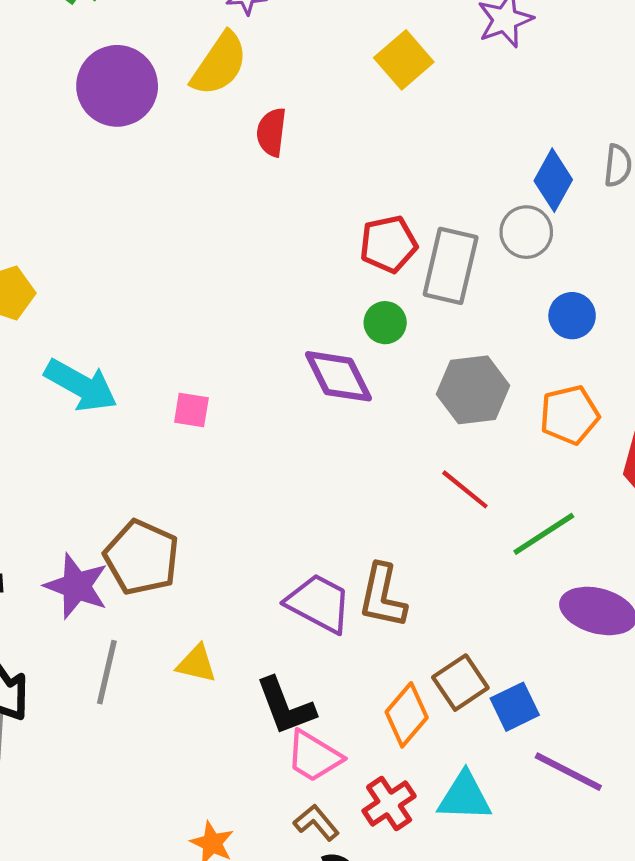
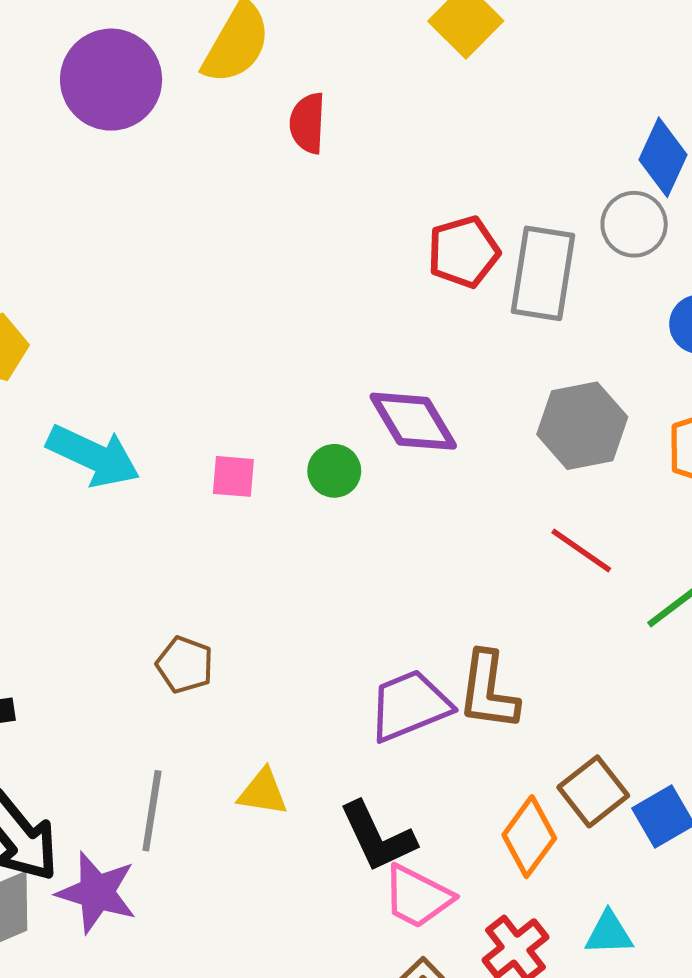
green circle: (385, 323) -> (334, 471), moved
brown pentagon: (142, 557) -> (185, 665), size x0.6
purple star: (76, 586) -> (97, 892), moved
purple trapezoid: (319, 603) -> (410, 706), turned -46
cyan triangle: (465, 797) -> (609, 933), size x0.7

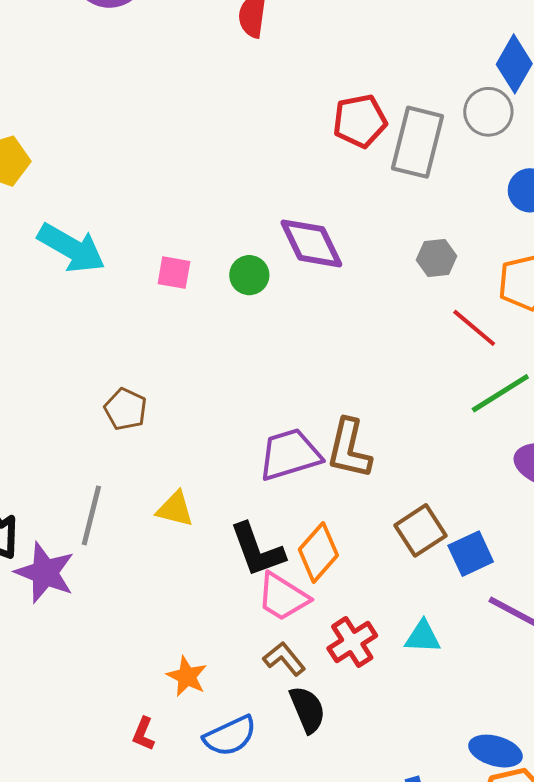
gray hexagon: (582, 426) -> (437, 258), size x0.6
red line: (581, 551) -> (474, 328), moved
orange diamond: (529, 837) -> (318, 552), moved

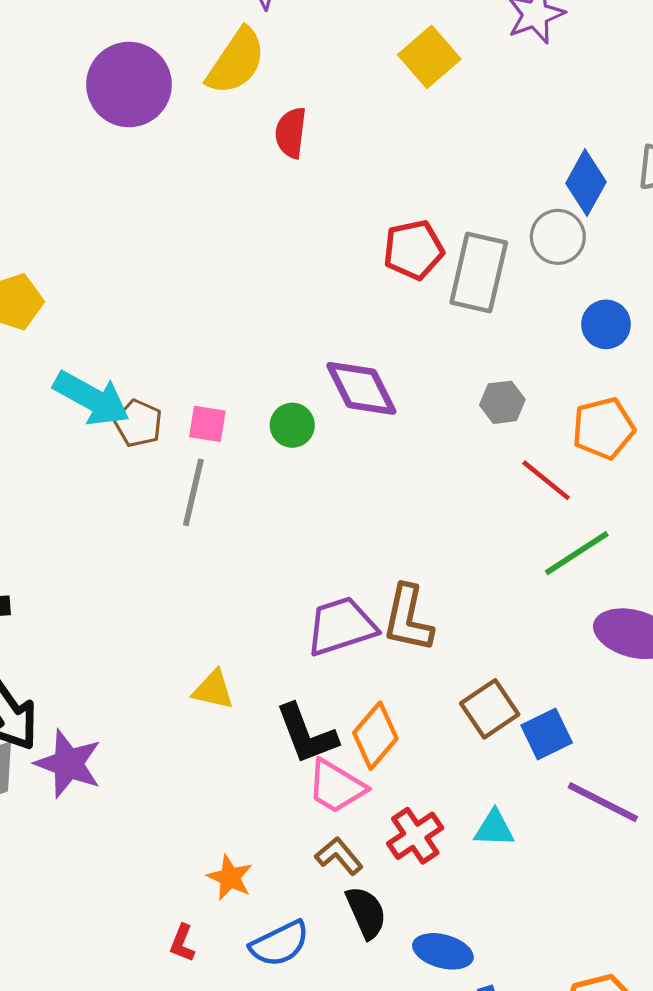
brown pentagon: (125, 409) -> (138, 423), moved
gray line: (91, 515) -> (193, 492), moved
blue ellipse: (495, 751) -> (443, 951), moved

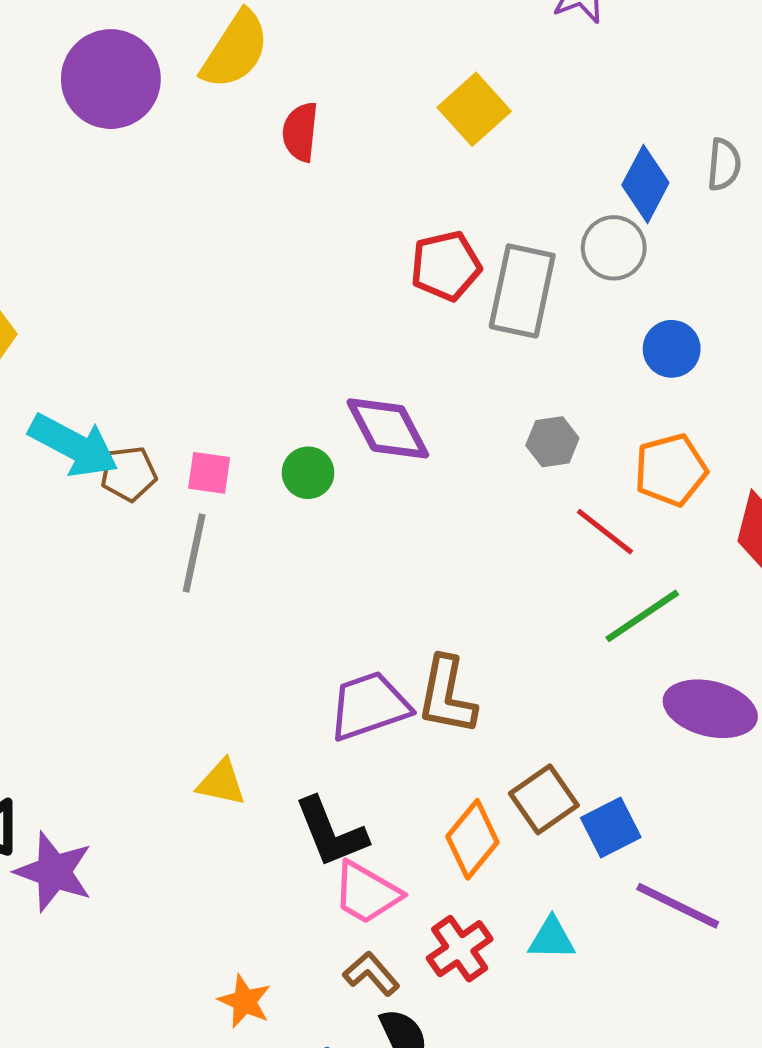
yellow square: (429, 57) -> (474, 109), moved
brown pentagon: (138, 423) -> (129, 474), turned -30
orange diamond: (375, 736) -> (472, 839), moved

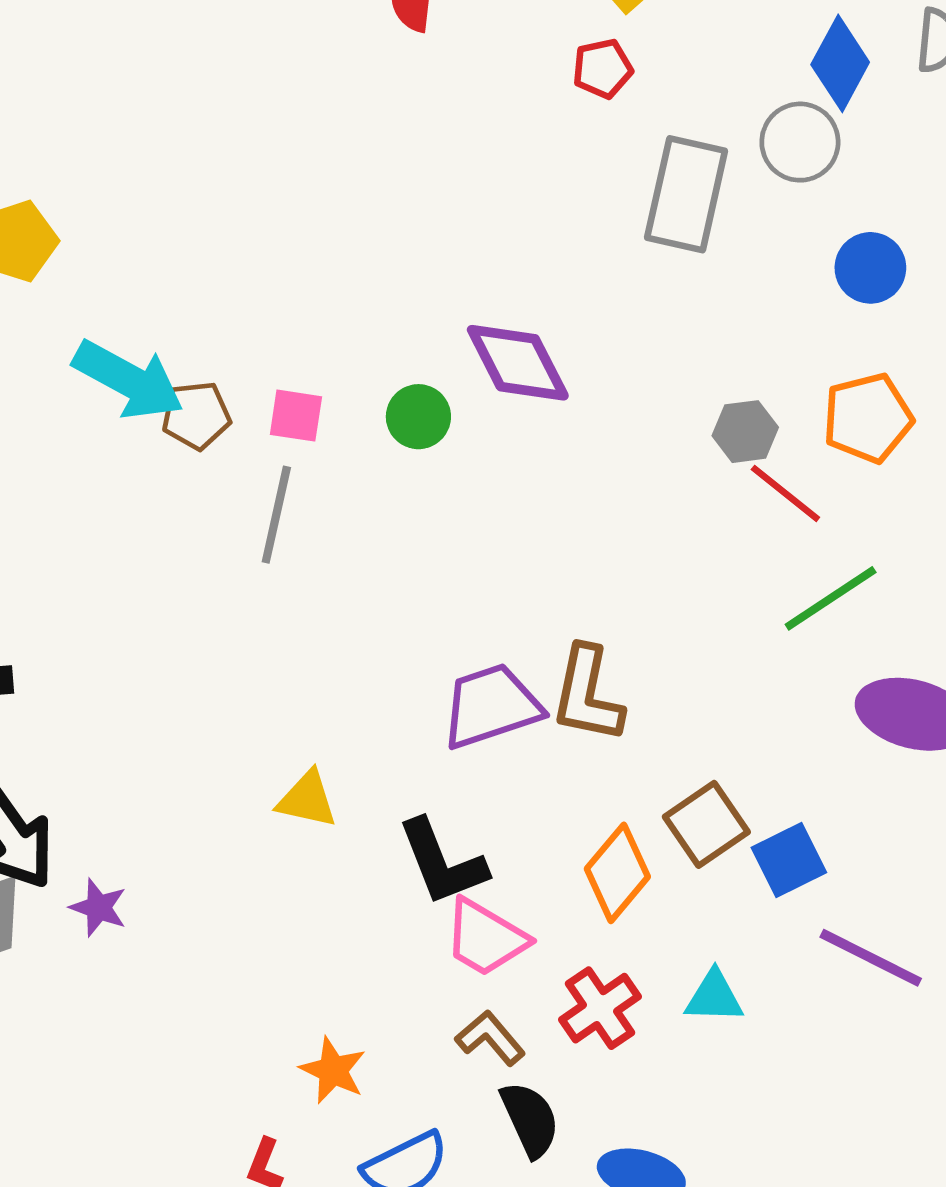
red pentagon: (446, 266) -> (603, 69), moved, size x0.7
gray hexagon: (552, 442) -> (745, 432), moved
purple star: (54, 872) -> (98, 908), size x0.6

